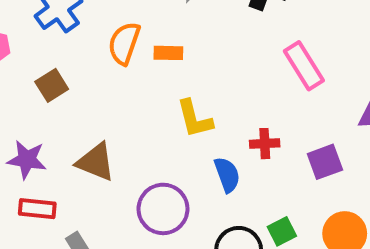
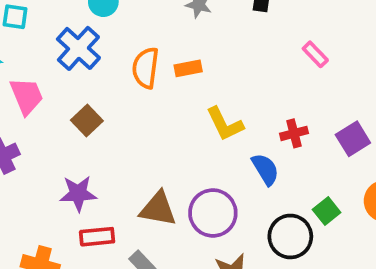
pink rectangle: (304, 66) -> (315, 54), size x0.6
brown triangle: (96, 162) -> (158, 209), moved

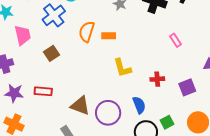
blue semicircle: (265, 169) -> (139, 105), moved
purple star: (78, 193) -> (14, 93), moved
red rectangle: (97, 237) -> (43, 91), moved

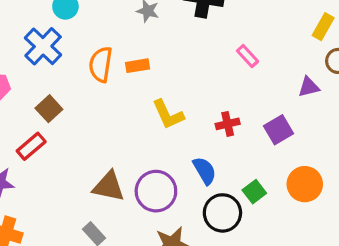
red rectangle: (43, 91) -> (31, 146), moved, turned -36

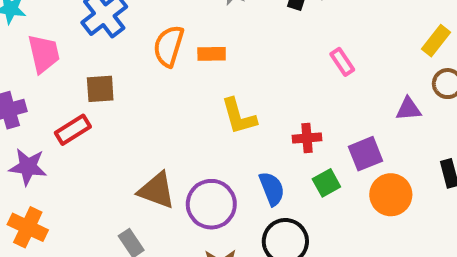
brown square: (49, 109) -> (100, 89), turned 30
orange circle: (305, 184) -> (391, 195), moved
green square: (254, 192) -> (326, 183), moved

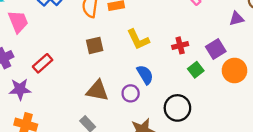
brown square: (100, 89) -> (95, 45), moved
blue semicircle: (272, 189) -> (145, 75), moved
purple circle: (211, 204) -> (131, 93), size x0.6

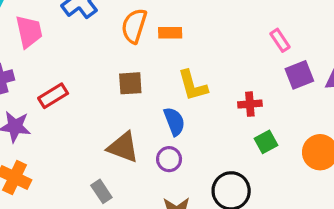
purple square: (216, 49) -> (299, 75), moved
blue semicircle: (145, 75) -> (174, 121), moved

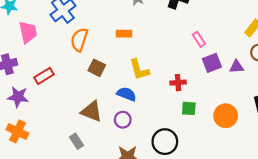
orange semicircle: (134, 26) -> (79, 40), moved
brown square: (130, 83) -> (97, 68), turned 30
blue semicircle: (174, 121) -> (126, 94), turned -48
green square: (266, 142) -> (189, 108), turned 32

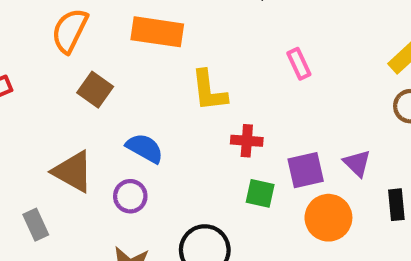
orange rectangle: (124, 34) -> (157, 32), size x1.6
purple square: (212, 63) -> (306, 170), moved
purple triangle: (236, 67) -> (357, 163), moved, turned 40
yellow L-shape: (139, 70) -> (209, 91), moved

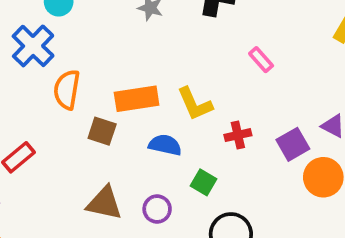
orange rectangle: (157, 32) -> (137, 99), moved
blue semicircle: (145, 148) -> (165, 145), moved
green square: (260, 193) -> (204, 182), moved, turned 35

